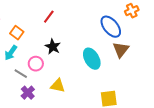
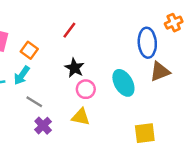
blue ellipse: (111, 27) -> (147, 43), turned 35
brown triangle: (121, 50) -> (160, 72), turned 30
pink circle: (36, 64) -> (86, 89), moved

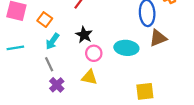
cyan arrow: (22, 75) -> (52, 41), moved
cyan ellipse: (123, 83) -> (126, 48), turned -55
gray line: (34, 102) -> (49, 64), turned 32

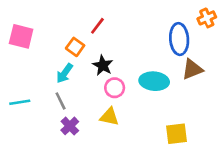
orange square: (45, 20) -> (75, 47), moved
cyan line: (15, 48) -> (20, 102), moved

